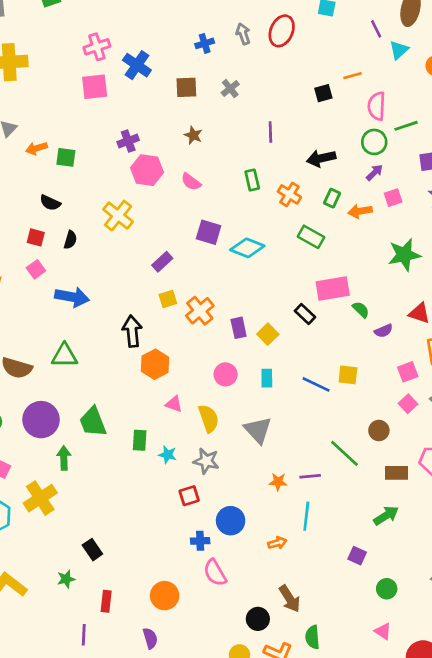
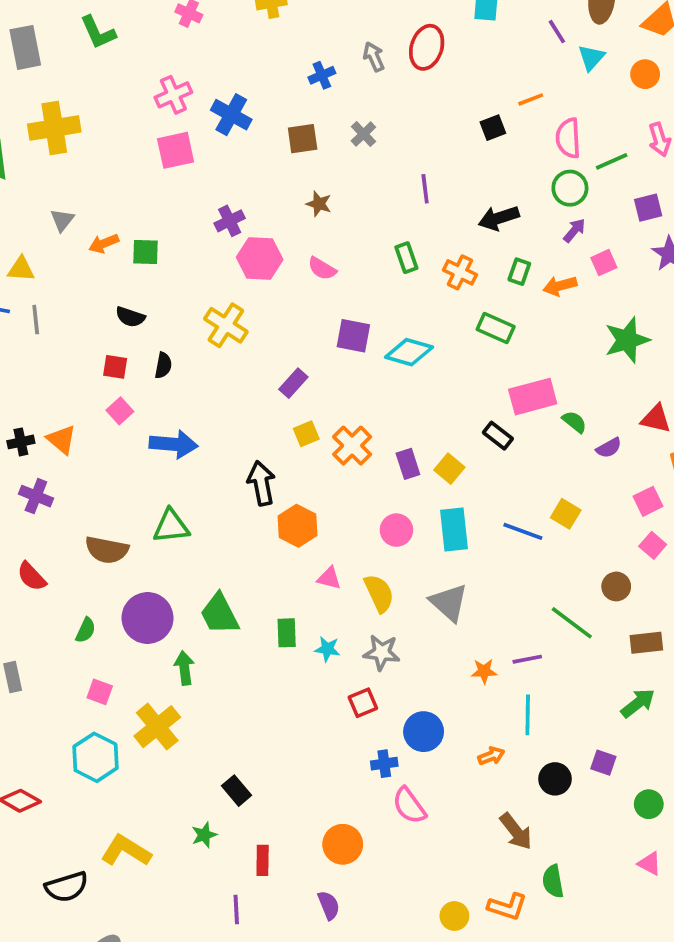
yellow square: (348, 375) -> (566, 514), turned 30
cyan rectangle: (267, 378) -> (454, 529), size x1.6
black circle: (258, 619) -> (555, 779), moved

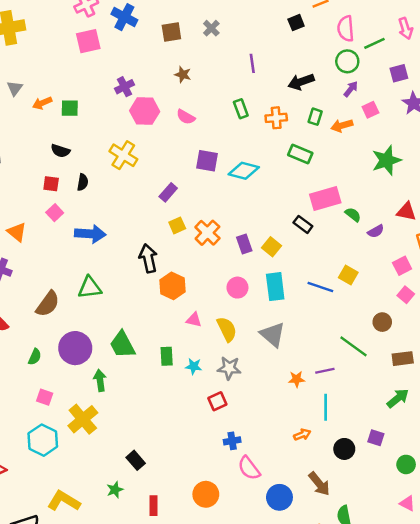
orange cross: (460, 272) -> (276, 118), turned -30
brown semicircle: (107, 550) -> (48, 304), turned -64
blue circle: (424, 732) -> (279, 497), moved

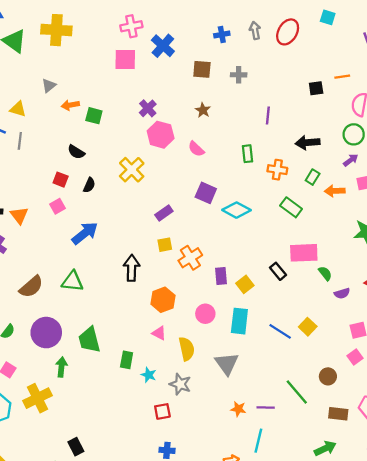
gray cross: (211, 28) -> (239, 75), turned 32
purple cross: (124, 87) -> (148, 108), turned -30
blue arrow: (90, 234) -> (85, 233), turned -56
orange hexagon: (173, 286) -> (163, 300), moved

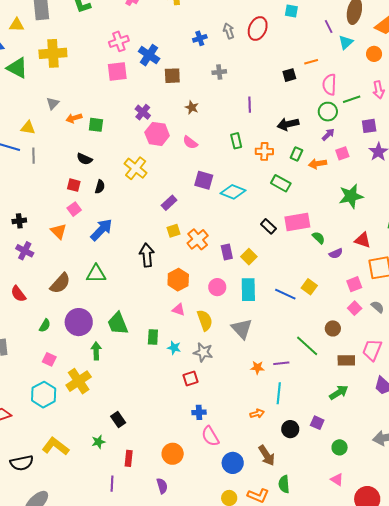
brown square: (202, 69) -> (172, 76), moved
orange triangle: (19, 215) -> (58, 231), moved
black rectangle: (278, 271) -> (268, 226), moved

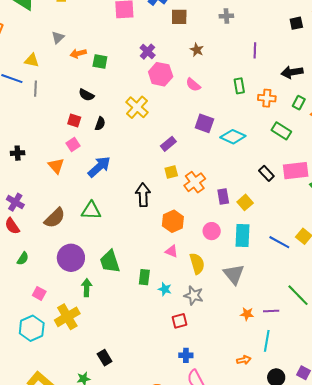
purple cross: (25, 251) -> (15, 202), moved
green semicircle: (45, 326) -> (23, 259), moved

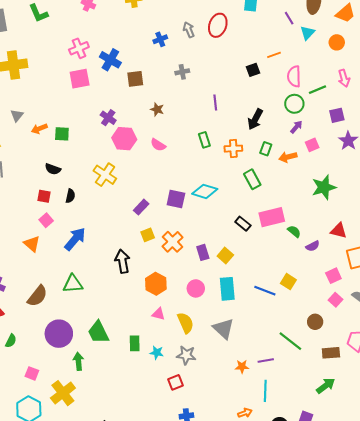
black arrow: (292, 72) -> (255, 119), turned -45
purple square: (204, 123) -> (176, 199), moved
green rectangle: (281, 131) -> (252, 179), turned 36

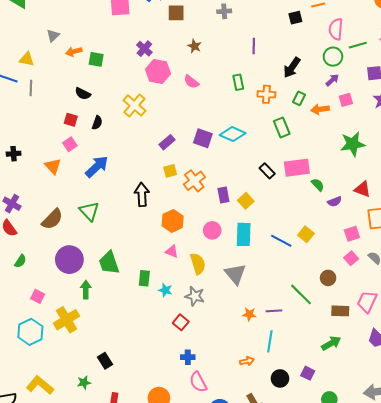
green triangle: (73, 284) -> (89, 211), turned 45
red square: (175, 382) -> (181, 322), turned -35

